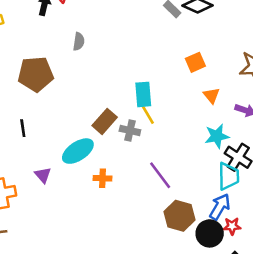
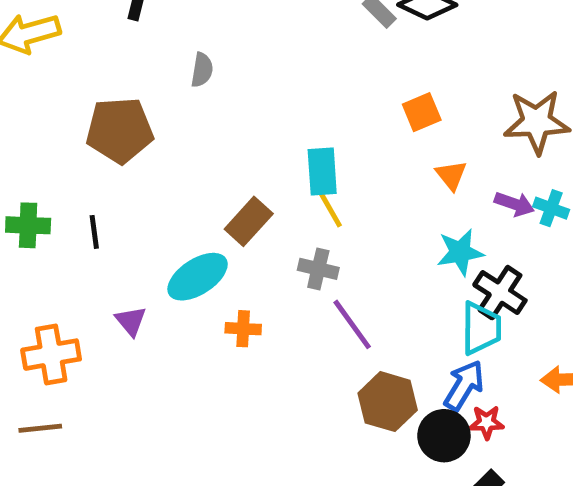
gray cross: (130, 131) -> (318, 269), moved

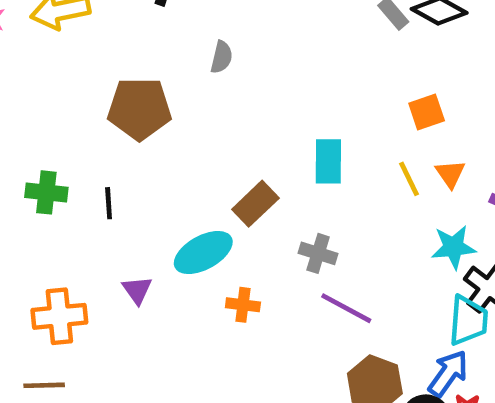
yellow line: (330, 210) -> (409, 179), moved
purple line: (352, 324) -> (346, 308), turned -30

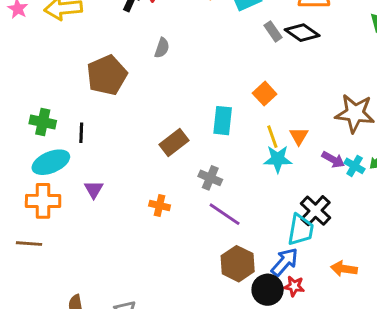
brown pentagon: (140, 109) -> (107, 75), turned -30
orange square: (427, 112) -> (265, 94), moved, turned -30
cyan star: (453, 247) -> (278, 159), moved
cyan ellipse: (203, 253) -> (51, 162), moved

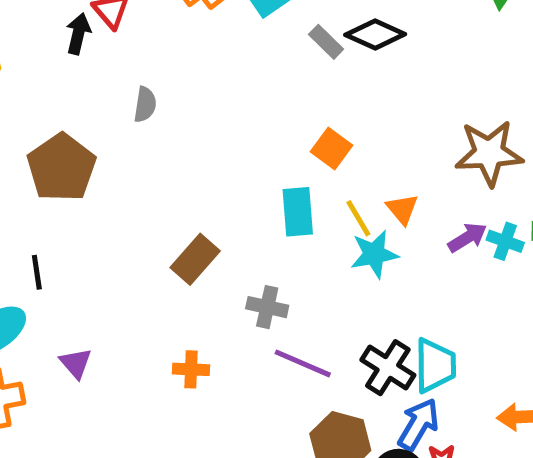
cyan rectangle: (223, 121) -> (298, 212), moved
purple arrow: (333, 160) -> (467, 238), turned -50
black cross: (315, 211) -> (388, 368), moved

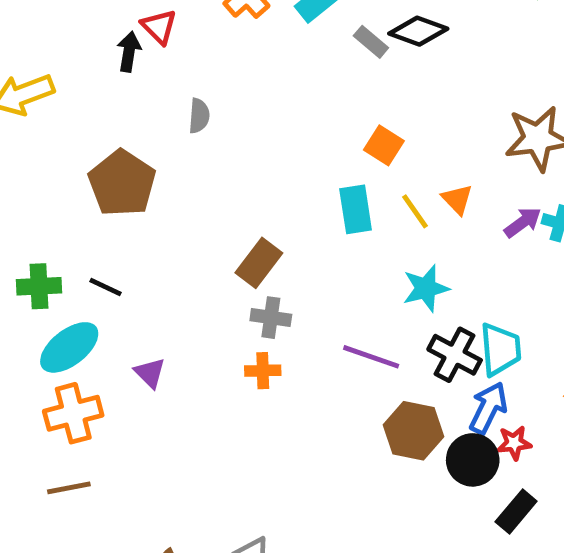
cyan star: (374, 254) -> (426, 288), moved
black line: (37, 272) -> (106, 287), turned -52
gray cross: (267, 307) -> (271, 318), moved

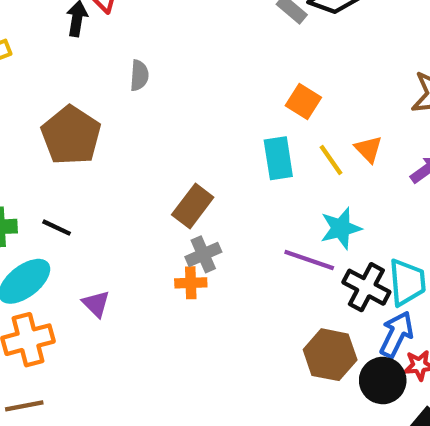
gray cross: (271, 318) -> (203, 254), turned -32
purple line: (371, 357) -> (309, 260), moved
orange cross: (263, 371) -> (191, 283), moved

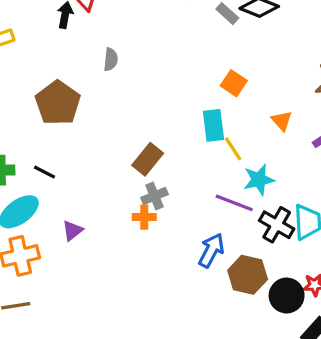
yellow line: (331, 160) -> (233, 149), moved
purple triangle: (96, 304) -> (72, 230), turned 35
blue arrow: (396, 334) -> (211, 250), moved

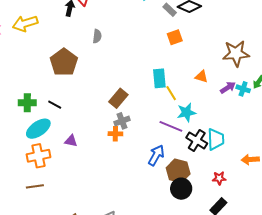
orange square: (234, 83) -> (175, 37), moved, turned 35
orange triangle: (282, 121) -> (201, 77), turned -32
purple triangle: (72, 230) -> (71, 141), turned 48
black circle: (287, 296) -> (181, 189), moved

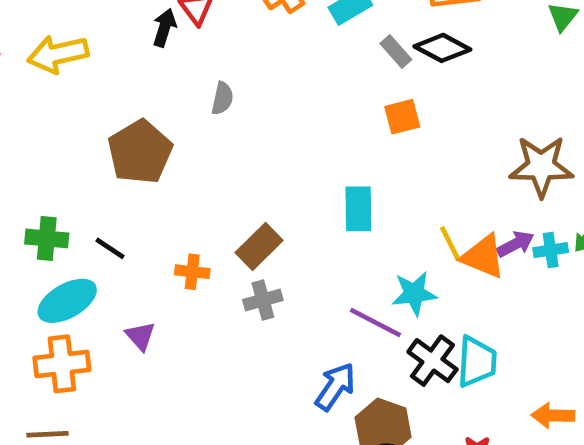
orange triangle: (201, 77) -> (483, 257), moved, size x1.5
cyan cross: (243, 89) -> (551, 250), turned -32
yellow line: (171, 93) -> (450, 244), moved
orange cross: (115, 134) -> (192, 272), moved
purple triangle: (71, 141) -> (140, 336), turned 32

